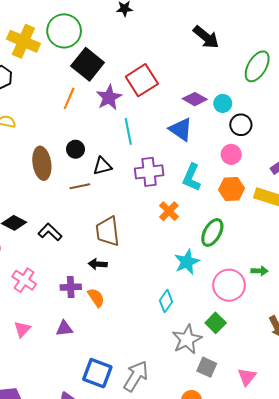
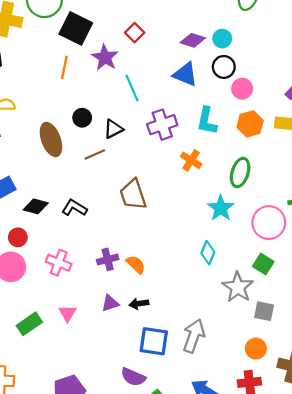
red square: (142, 80) -> (135, 33), size x0.6
black circle: (241, 125) -> (224, 67), moved
black arrow: (98, 264) -> (139, 304), moved

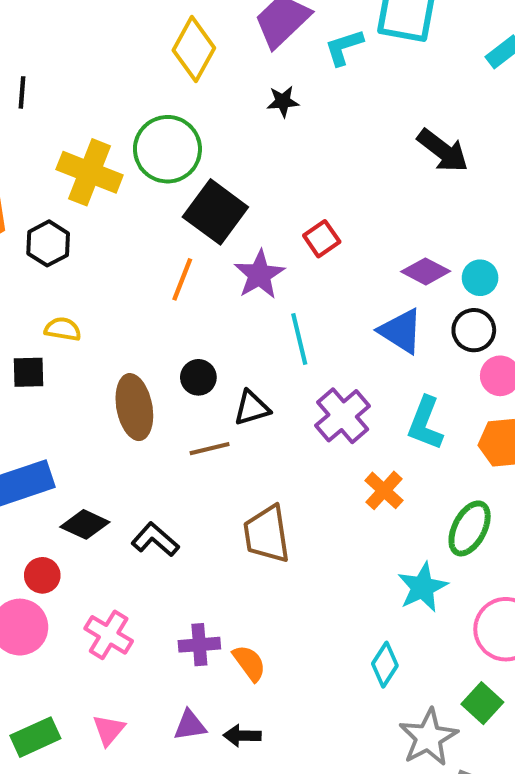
purple cross: (162, 125) -> (343, 416), turned -32

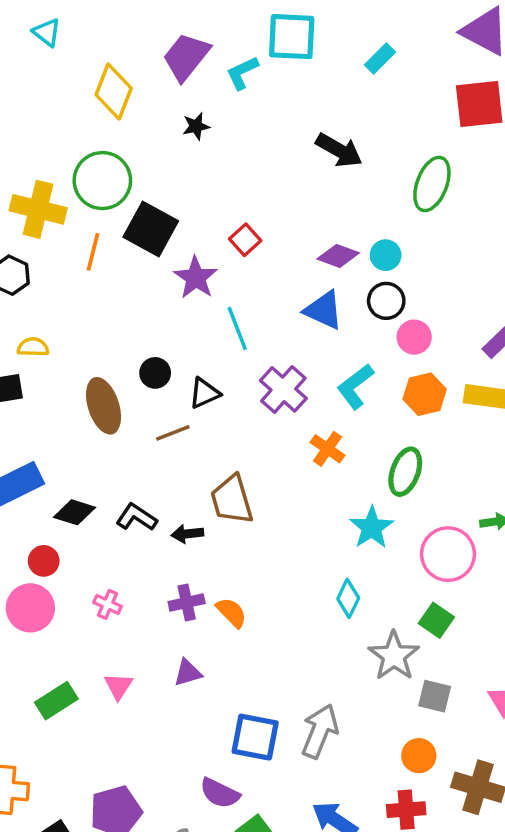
orange line: (182, 279) -> (93, 252), moved
cyan L-shape: (425, 423) -> (355, 386), turned 39
pink cross: (109, 635) -> (107, 604), size x0.7
black arrow: (242, 736) -> (187, 534), moved

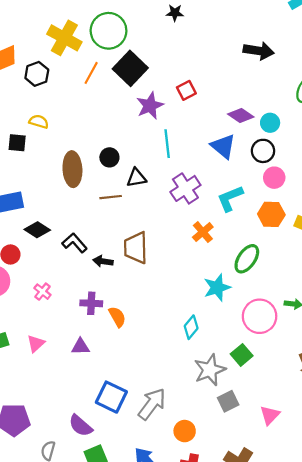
black arrow: (339, 150) -> (259, 51), turned -36
gray square: (435, 696) -> (228, 401), turned 35
orange circle: (419, 756) -> (185, 431), moved

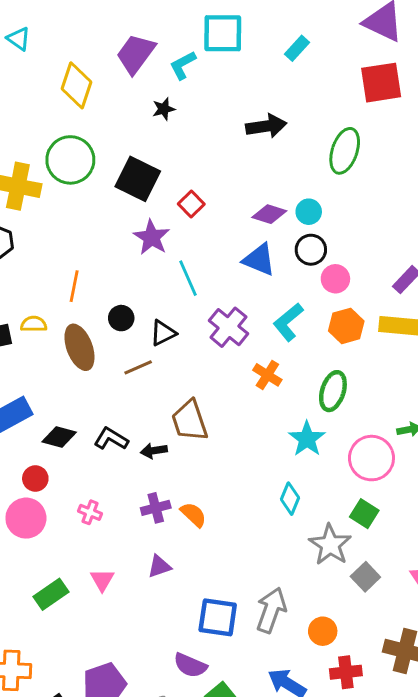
black star: (175, 13) -> (164, 109), moved
black square: (130, 68) -> (138, 179), moved
orange line: (91, 73) -> (74, 286), moved
yellow semicircle: (39, 122) -> (34, 324), moved

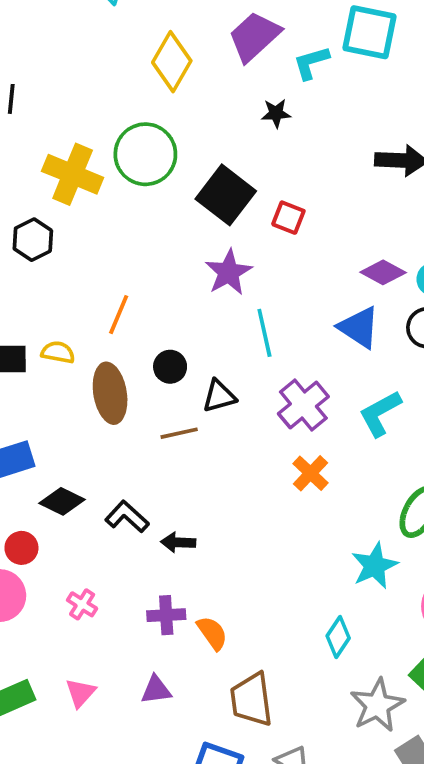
red square: (191, 204) -> (288, 218), moved, turned -35
orange cross: (267, 375) -> (310, 473), moved
brown trapezoid: (190, 421) -> (251, 699), moved

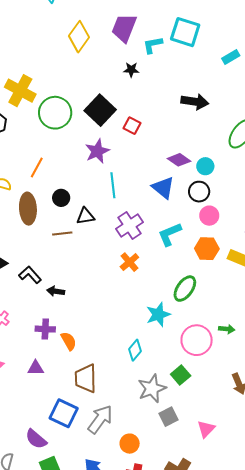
purple trapezoid: (254, 37) -> (124, 28), turned -32
green circle: (145, 154) -> (55, 113), moved

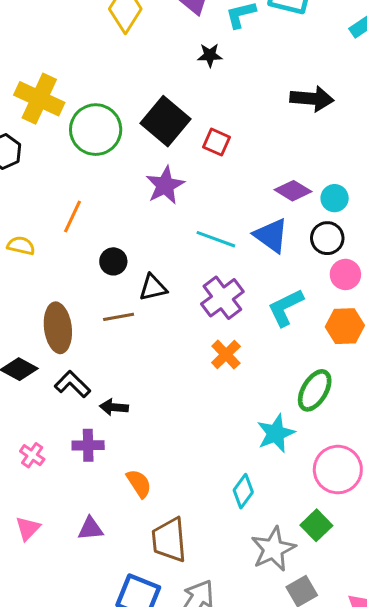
cyan line: (113, 185) -> (216, 239), moved, turned -60
brown ellipse: (28, 209) -> (58, 328), moved
purple cross: (45, 329) -> (88, 445), moved

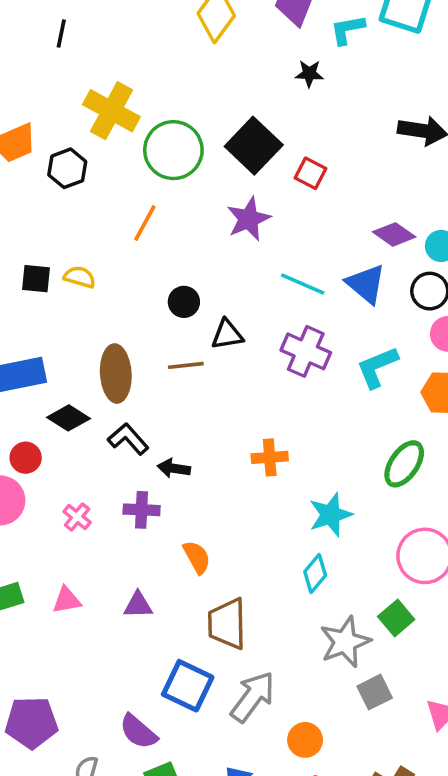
orange line: (73, 216) -> (145, 223), moved
purple cross: (222, 298) -> (306, 351), turned -33
orange cross: (226, 355) -> (270, 457), moved, turned 36
cyan star: (276, 433) -> (331, 515), moved
pink triangle: (28, 528) -> (67, 600), turned 32

